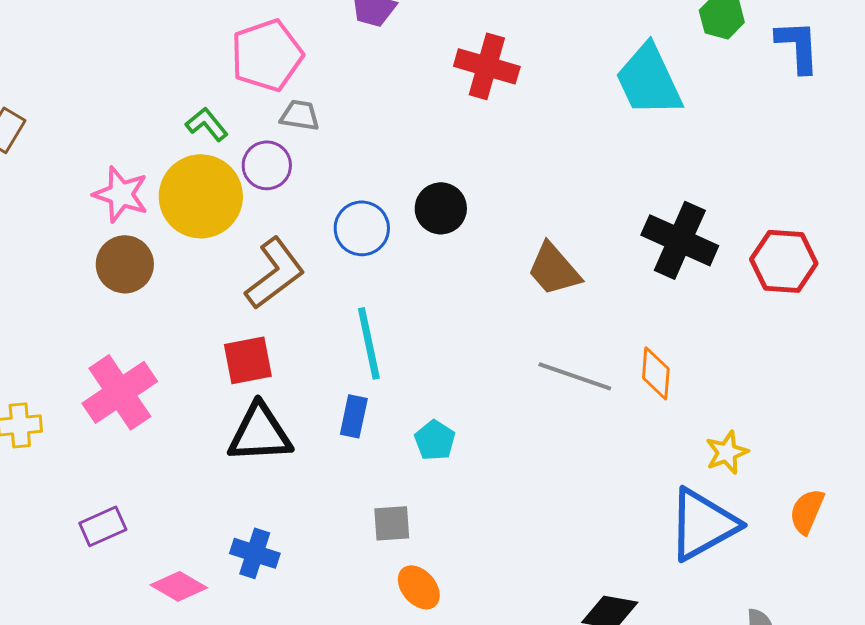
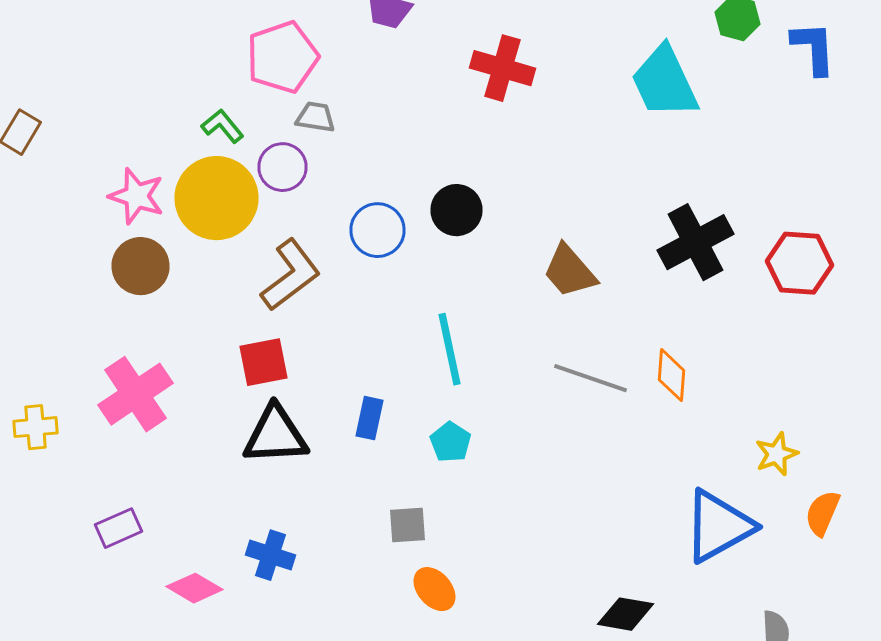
black cross: (680, 240) -> (696, 242), turned 38
cyan line: (369, 343) -> (450, 349), moved
yellow star: (727, 452) -> (776, 454), moved

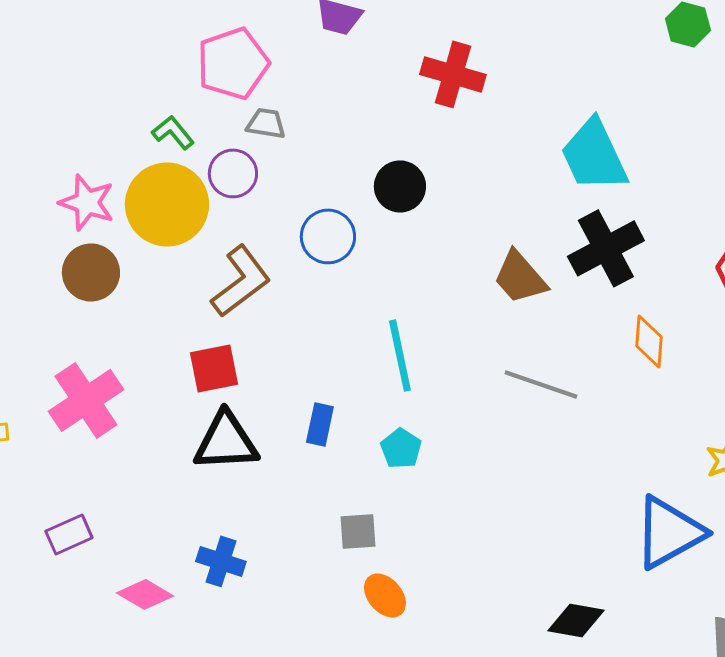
cyan trapezoid: (664, 82) -> (594, 155), moved
black circle: (456, 210) -> (400, 186), moved
black cross: (696, 242) -> (606, 248), moved
orange diamond: (672, 375) -> (649, 341), moved

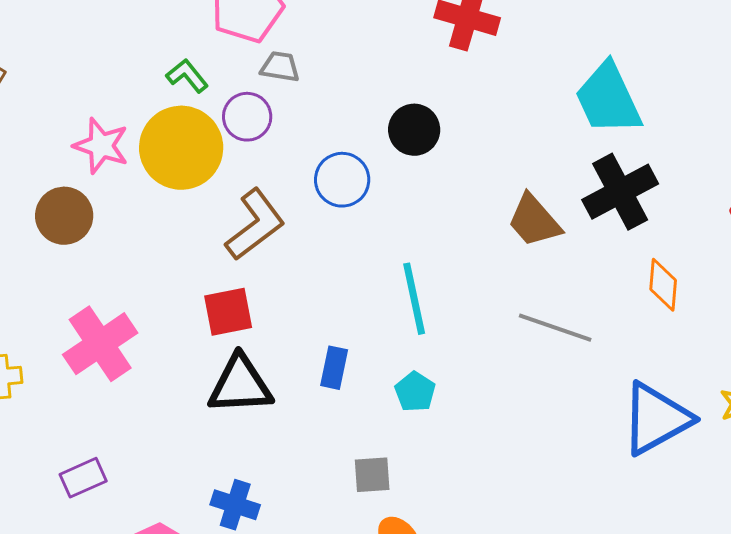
brown circle: (91, 272) -> (64, 216), moved
blue triangle: (669, 532) -> (656, 419), moved

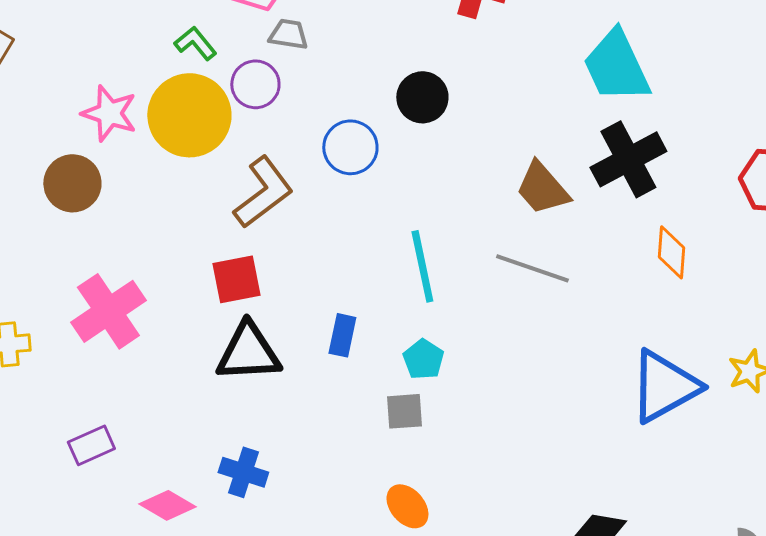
gray line: (555, 328) -> (532, 268), moved
gray square: (372, 475) -> (404, 411), moved

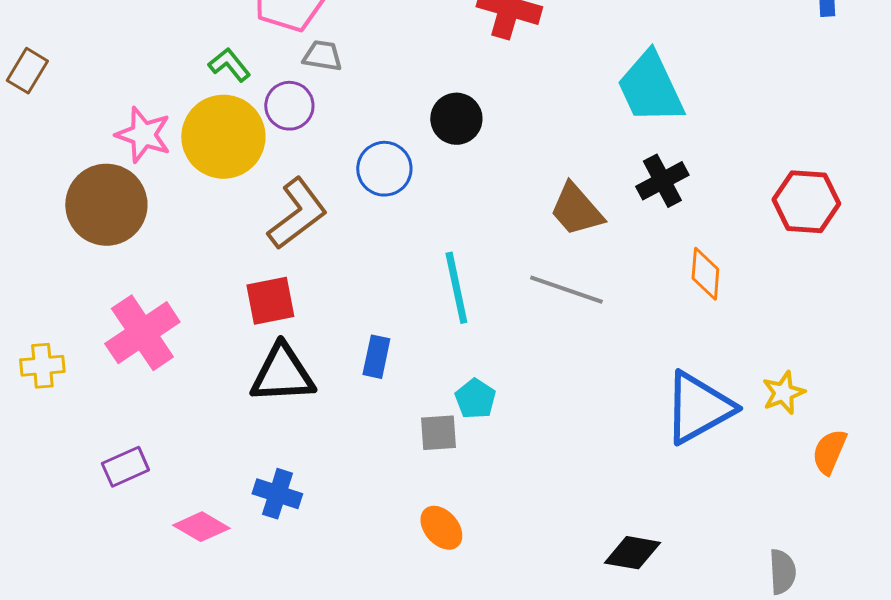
black cross: (628, 159) -> (662, 181), size x0.7
brown circle: (72, 183) -> (106, 205), size x1.4
cyan pentagon: (423, 359) -> (475, 399), moved

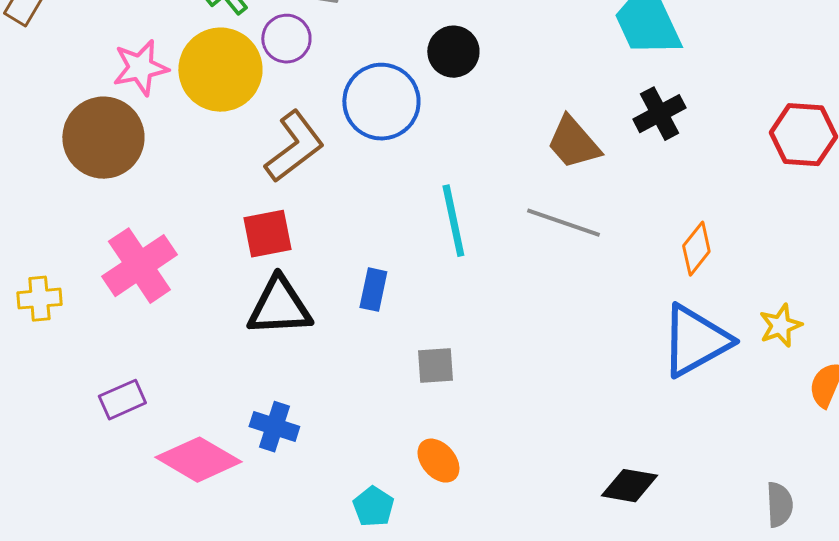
pink star: (143, 135) -> (140, 68), turned -30
blue circle: (384, 169) -> (381, 102), size x1.4
orange diamond: (705, 274) -> (696, 249), moved, turned 34
cyan pentagon: (475, 399) -> (373, 507), moved
pink diamond: (201, 527) -> (198, 460), size x1.5

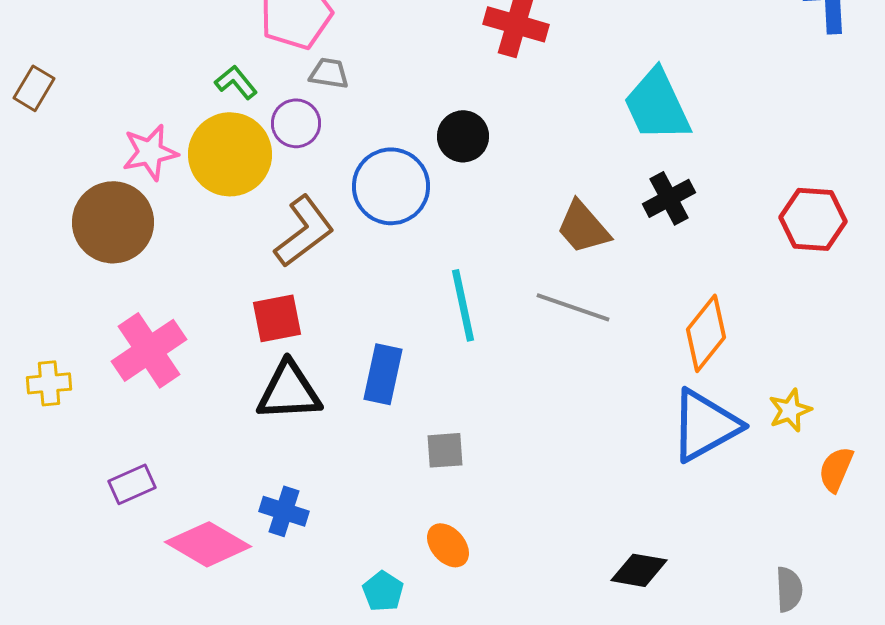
orange diamond: (696, 249) -> (706, 333), size x1.4
blue rectangle: (373, 290) -> (383, 374), size x1.4

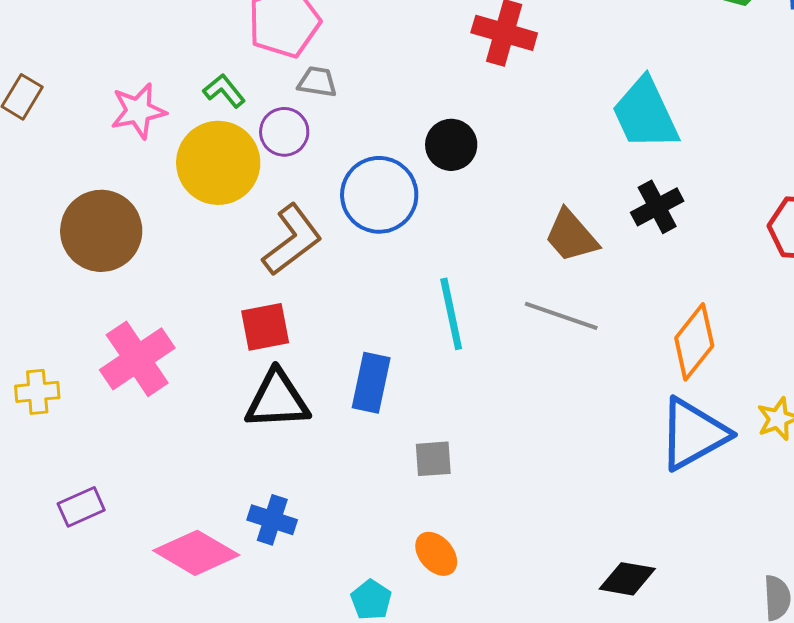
pink star: (150, 152) -> (138, 111), moved
purple rectangle: (132, 484) -> (81, 507), moved

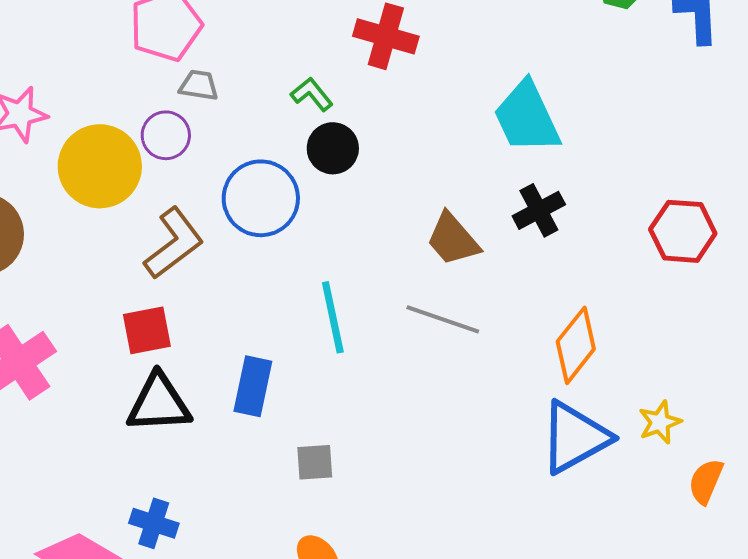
green L-shape: (224, 91) -> (312, 94), moved

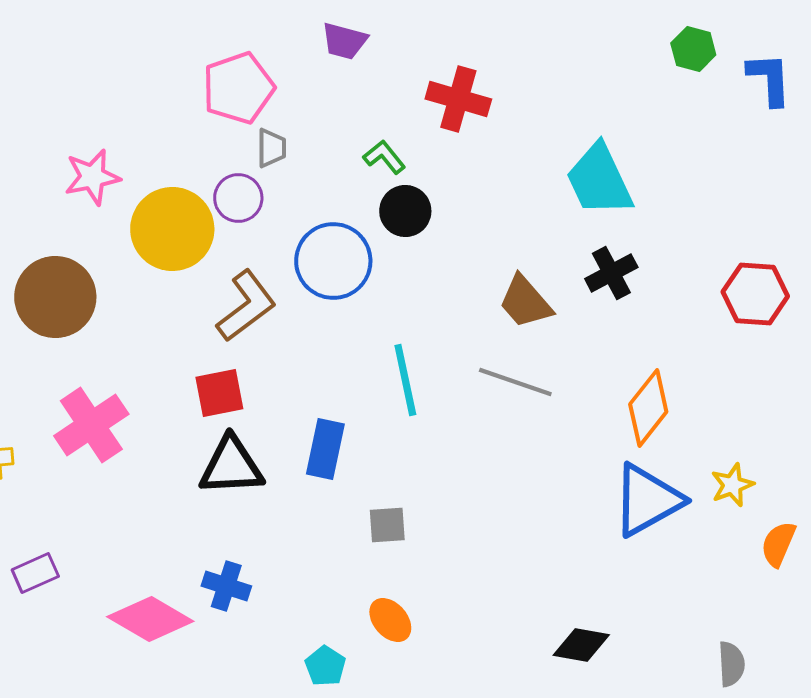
gray trapezoid: (199, 85) -> (271, 148), turned 81

